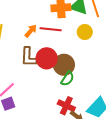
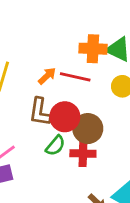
green semicircle: (67, 79) -> (55, 146), moved
red cross: (66, 106) -> (83, 153), moved, turned -30

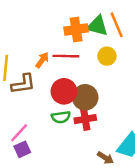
brown L-shape: (40, 112) -> (23, 84), moved, turned -95
green semicircle: (55, 146) -> (61, 117), turned 54

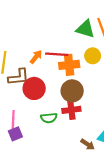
orange cross: (76, 29) -> (69, 65), moved
red circle: (64, 91) -> (34, 88), moved
green semicircle: (61, 117) -> (49, 118), moved
pink line: (19, 133) -> (13, 119), turned -42

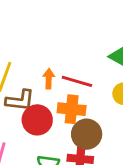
orange arrow: (36, 57) -> (49, 79), turned -48
orange cross: (69, 65) -> (72, 109), moved

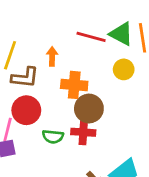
red line: (77, 81) -> (91, 37), moved
red circle: (37, 120) -> (26, 110), moved

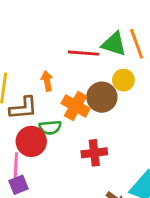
orange cross: (74, 85) -> (76, 106), turned 35
brown circle: (89, 109) -> (102, 97), moved
green semicircle: (53, 137) -> (50, 127), moved

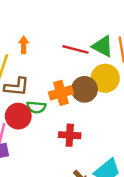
yellow circle: (123, 80) -> (105, 78), size x1.5
orange arrow: (47, 81) -> (24, 45), moved
orange cross: (76, 106) -> (61, 93), turned 35

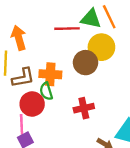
orange arrow: (24, 45) -> (19, 38), size x1.5
orange cross: (61, 93) -> (50, 74), moved, turned 35
green semicircle: (36, 107) -> (46, 91), turned 84

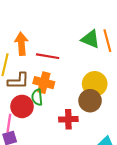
red line: (67, 29) -> (48, 56), moved
yellow circle: (101, 47) -> (95, 84), moved
brown circle: (85, 63) -> (90, 101), moved

